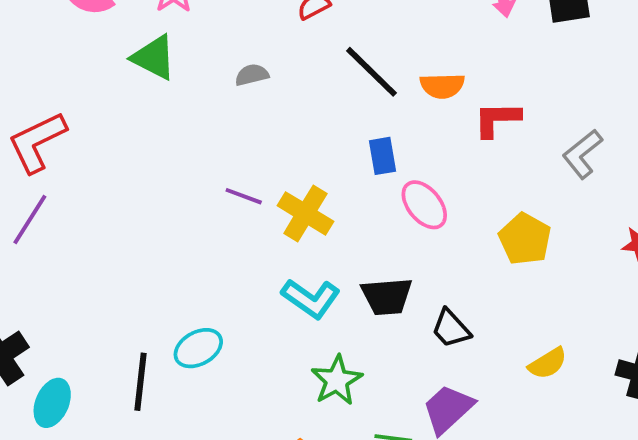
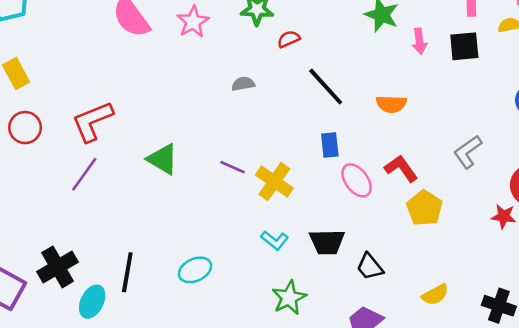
green triangle: (154, 57) -> (163, 159), moved
orange semicircle: (442, 86) -> (391, 104), moved
red L-shape: (497, 119) -> (401, 168), moved, turned 52
cyan L-shape: (311, 298) -> (275, 240), size x0.7
black line: (141, 382) -> (127, 272), moved

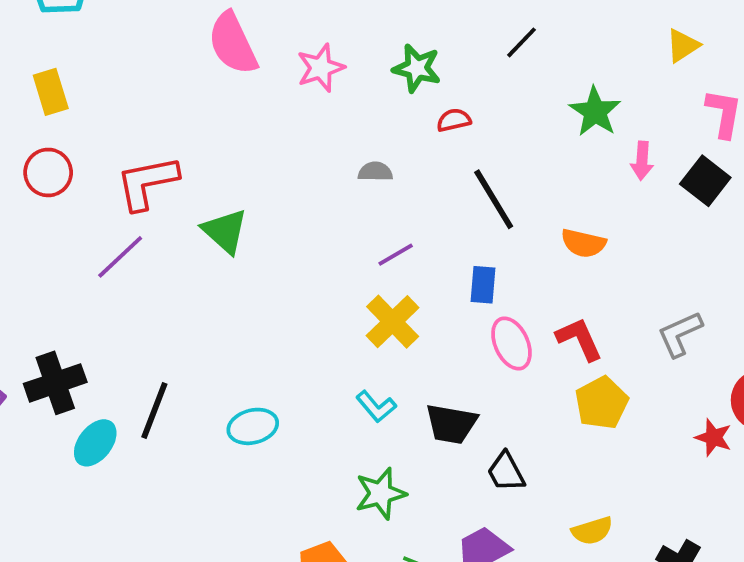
black square: (464, 46) -> (705, 181), turned 32
green triangle: (163, 159) -> (225, 231), moved
purple line: (233, 167) -> (396, 255), moved, turned -65

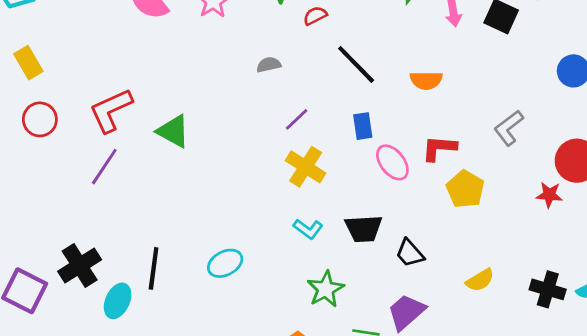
red L-shape: (579, 339) -> (439, 148), turned -48

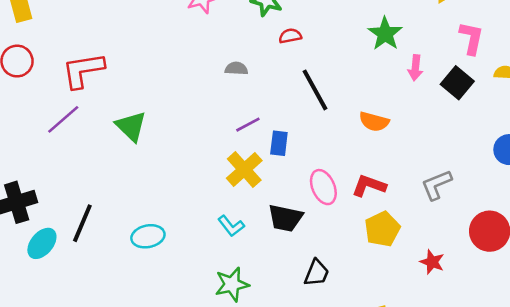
blue rectangle: (363, 126) -> (279, 143), moved
green triangle: (173, 131) -> (131, 126), moved
red star: (549, 195) -> (432, 262), moved
black trapezoid: (364, 229) -> (285, 218), moved
black trapezoid: (410, 253) -> (316, 273), turned -132

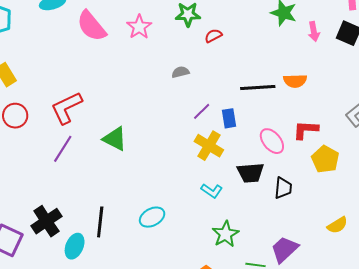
black line: (315, 90) -> (258, 88), moved, turned -48
black trapezoid: (316, 273) -> (283, 188), moved

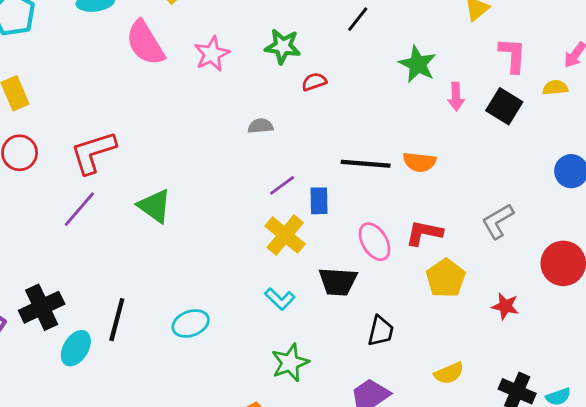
black trapezoid: (283, 188) -> (381, 331), moved

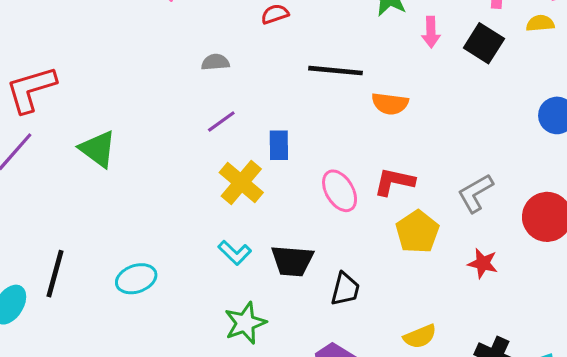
black line: (366, 164) -> (336, 71), moved
purple line: (282, 185) -> (221, 122), moved
gray L-shape: (498, 221) -> (475, 193), moved
black trapezoid: (338, 282) -> (292, 261), moved

